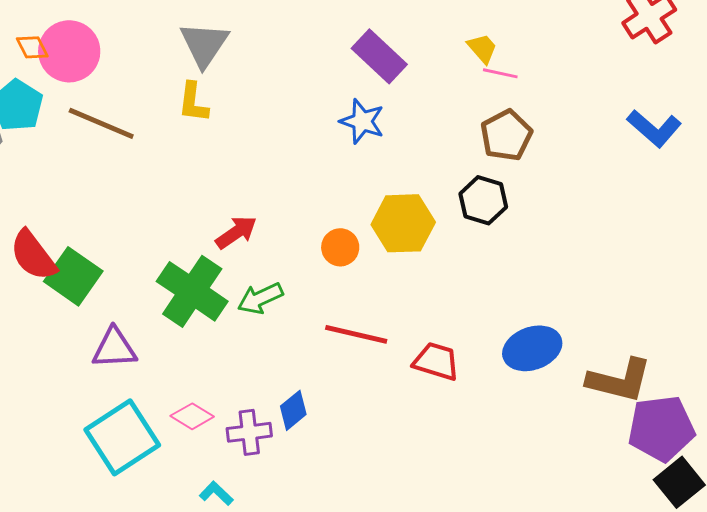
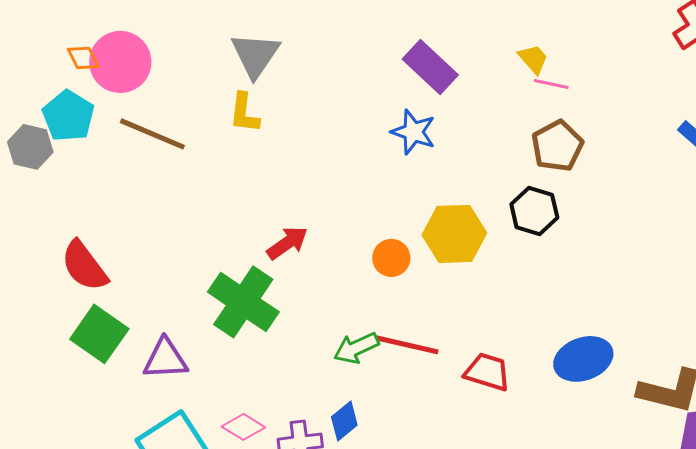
green square: (73, 276) -> (99, 334), moved
green arrow: (260, 298) -> (356, 348), moved

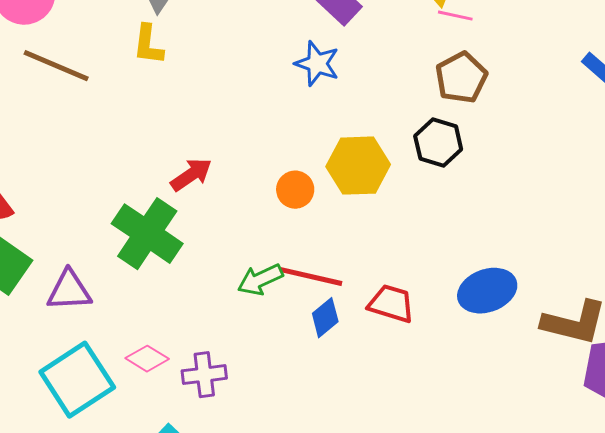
blue diamond: (344, 421) -> (325, 318), moved

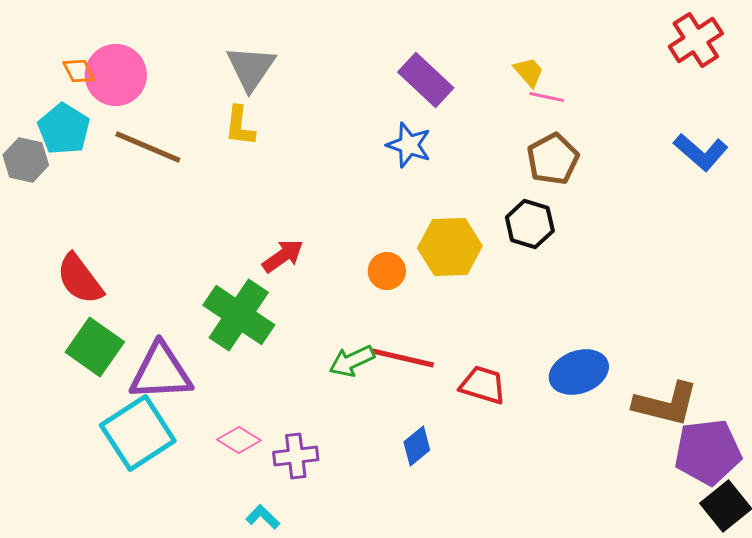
purple triangle: (69, 291) -> (161, 372), size x1.4
blue diamond: (325, 318) -> (417, 446), moved
cyan square: (77, 380) -> (138, 433), moved

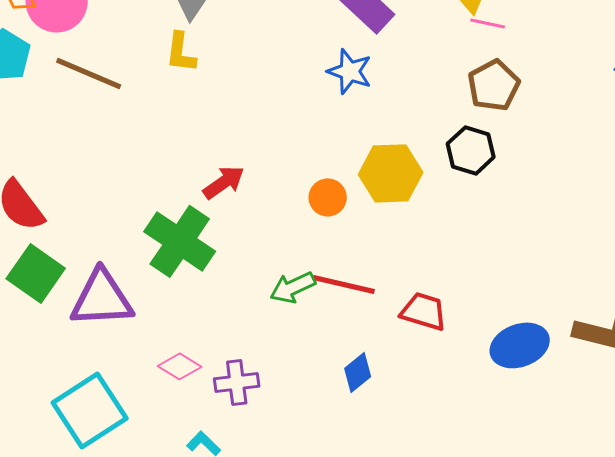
blue ellipse: (579, 372) -> (520, 345), moved
cyan square: (138, 433) -> (90, 410), moved

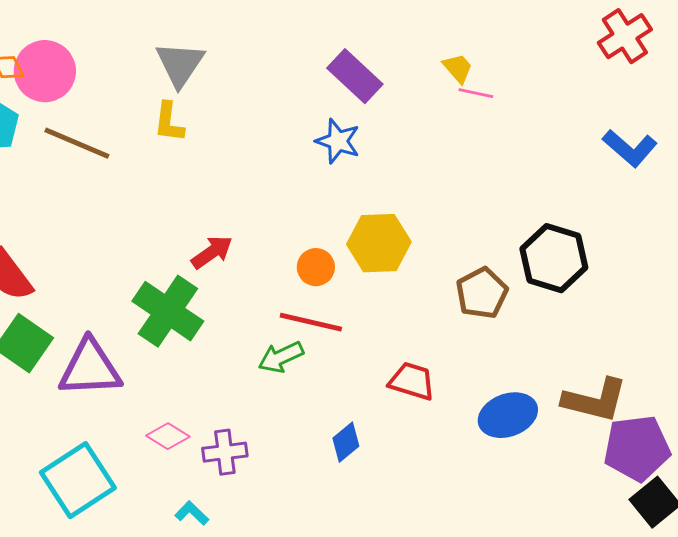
brown pentagon: (494, 85) -> (482, 293), moved
black hexagon: (471, 150) -> (554, 258), moved, size x1.4
red line: (344, 284) -> (311, 322), moved

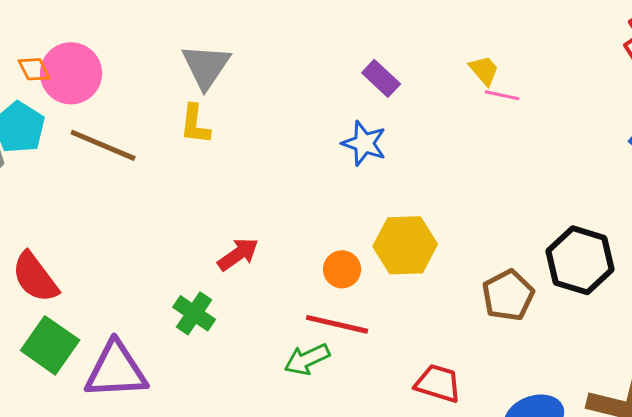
purple rectangle: (355, 76) -> (381, 78), size x0.7
green cross: (168, 311) -> (194, 313), size x0.6

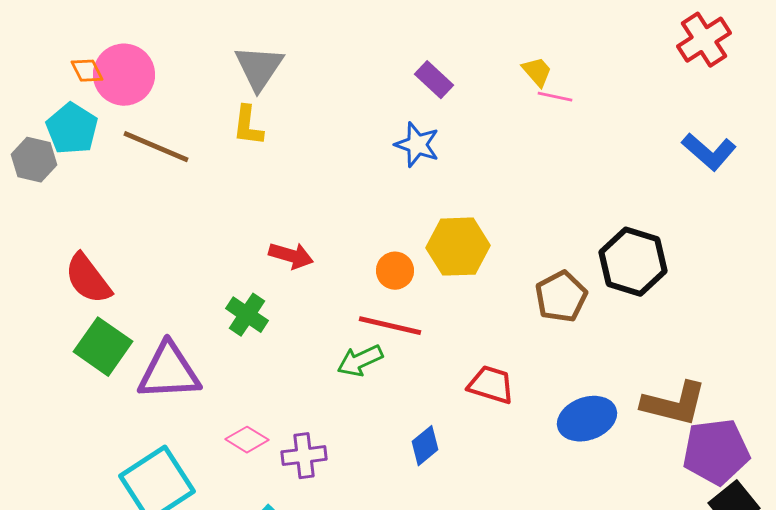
red arrow: (238, 254) -> (291, 256), turned 51

